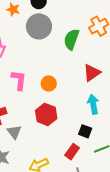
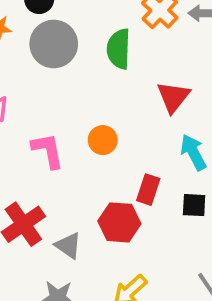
red hexagon: (46, 114) -> (119, 222), moved
red rectangle: (72, 152) -> (148, 190), moved

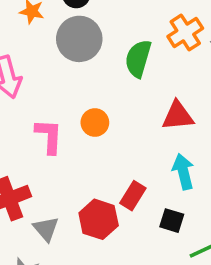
red triangle: (173, 97) -> (178, 116), turned 32
orange circle: (103, 140) -> (95, 123), moved

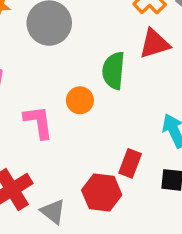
green semicircle: (138, 59) -> (114, 71), moved
red triangle: (178, 116) -> (154, 44), moved

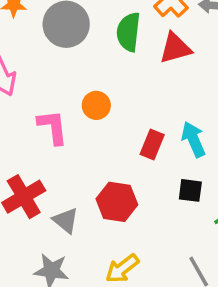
green semicircle: (114, 71) -> (129, 32), moved
red rectangle: (130, 163) -> (152, 144), moved

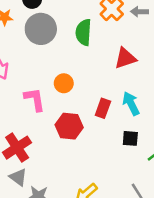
red triangle: (175, 48) -> (125, 58), moved
red hexagon: (117, 202) -> (69, 126), moved
gray triangle: (66, 220) -> (18, 177), moved

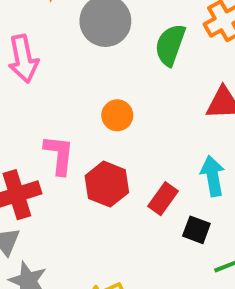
pink L-shape: (35, 99) -> (59, 155), moved
red rectangle: (103, 108) -> (163, 199), moved

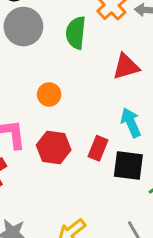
black square: (196, 230) -> (128, 165), size x1.5

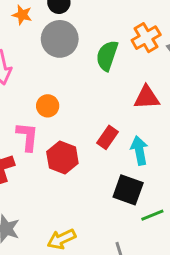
orange circle: (49, 94) -> (48, 106), moved
red rectangle: (98, 148) -> (108, 137), moved

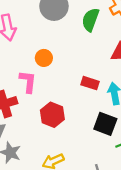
red rectangle: (108, 137) -> (90, 83), turned 72
red hexagon: (62, 158) -> (52, 115), moved

